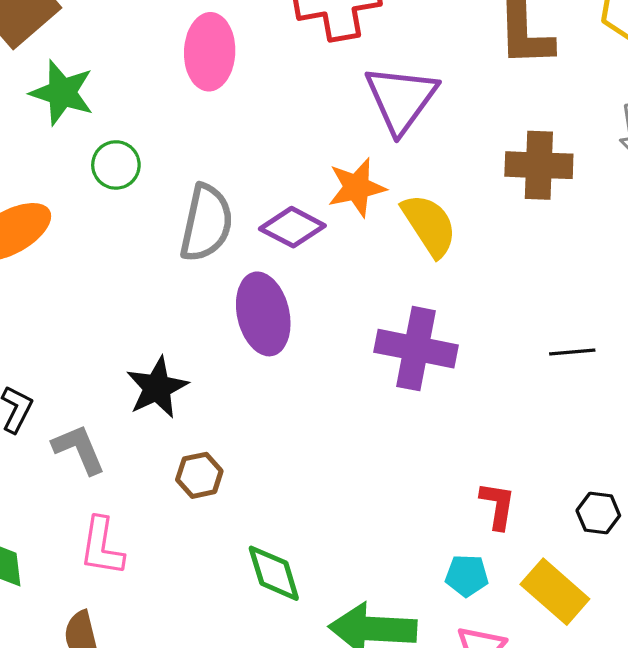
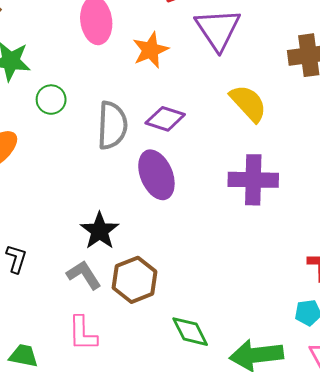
orange star: (357, 187) -> (150, 50), moved
gray L-shape: (79, 449) -> (84, 275), moved
brown hexagon: (199, 475) -> (135, 280), size x1.6

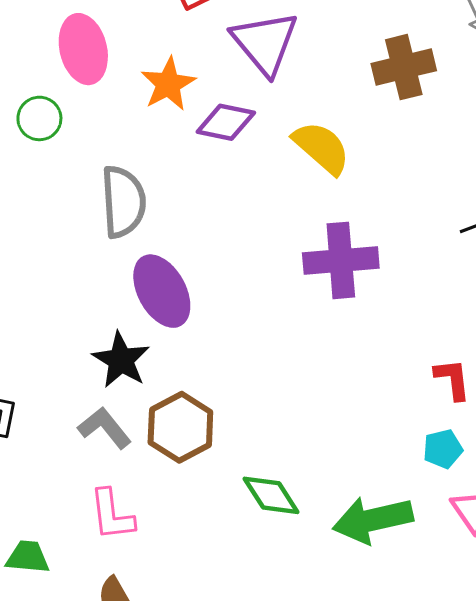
green circle: (51, 100) -> (39, 118), moved
purple diamond: (165, 119) -> (226, 122), moved
purple ellipse: (156, 175) -> (162, 291), moved

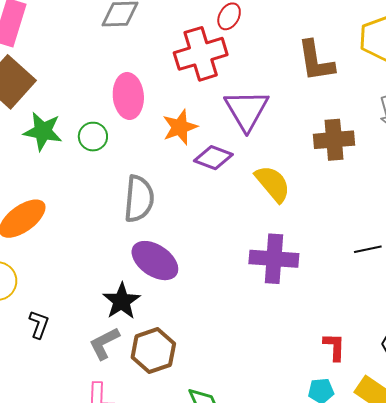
purple ellipse: (162, 291) -> (155, 261), turned -36
gray L-shape: (105, 428) -> (104, 343), turned -87

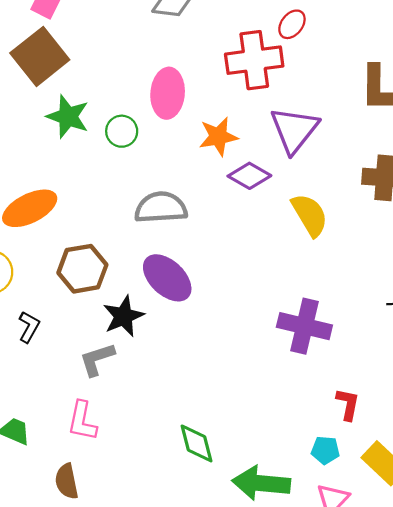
gray semicircle: (139, 199) -> (161, 208), turned -108
purple cross: (274, 259) -> (304, 326), moved
brown hexagon: (153, 351) -> (82, 269), moved

